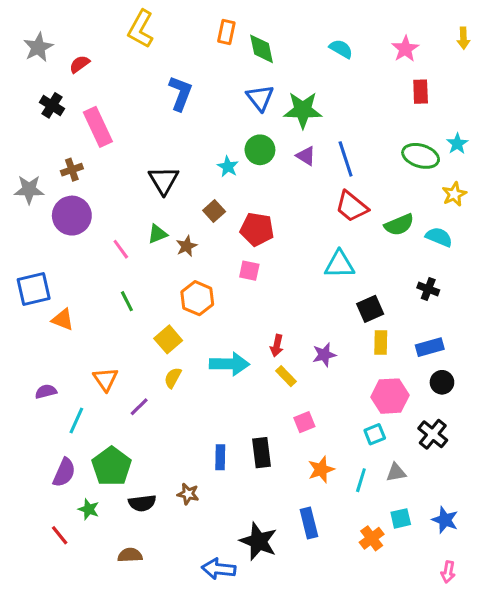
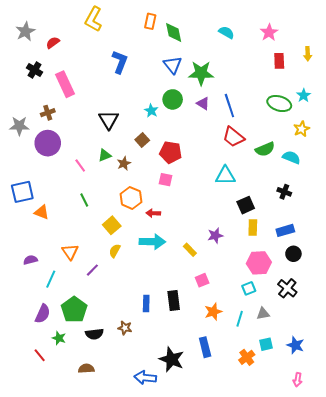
yellow arrow: (463, 38) -> (308, 54), moved
red arrow: (277, 346) -> (153, 213), moved, turned 80

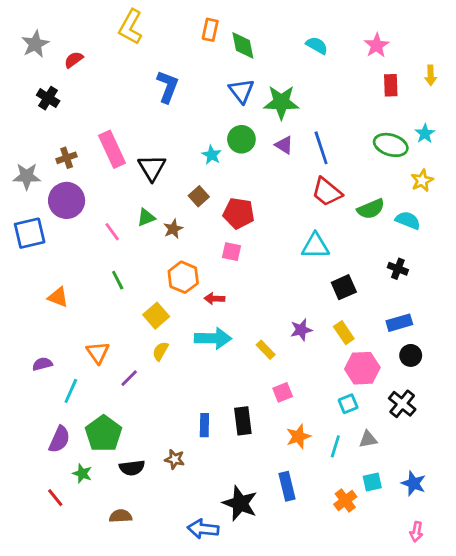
pink rectangle: (65, 84) -> (112, 149), moved
blue square: (22, 192) -> (30, 233), moved
yellow rectangle: (253, 227) -> (344, 333), moved, turned -35

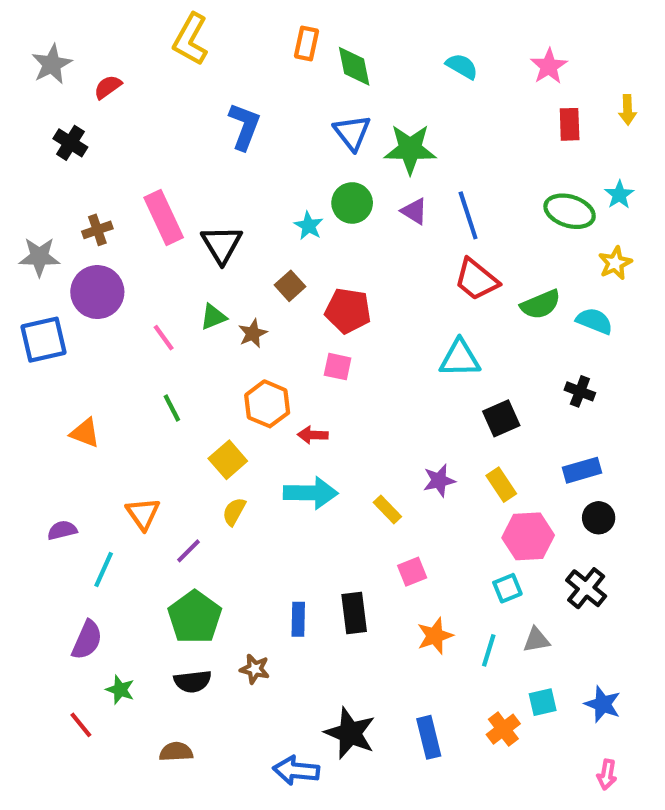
green pentagon: (104, 434) -> (195, 617), moved
blue rectangle: (287, 486) -> (429, 737), moved

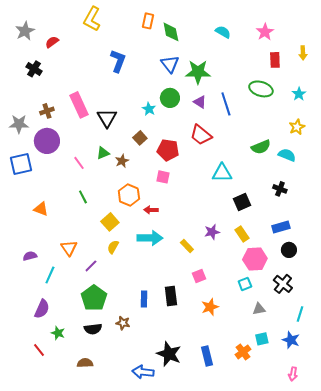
green ellipse: (570, 211) -> (261, 89), moved
red trapezoid: (476, 280) -> (201, 135), moved
cyan line: (489, 650) -> (300, 314), moved

